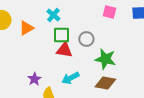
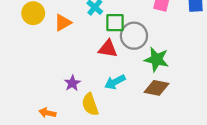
green square: (61, 35) -> (115, 23), moved
gray circle: (86, 39) -> (134, 36), size x1.5

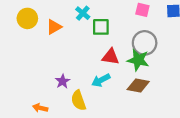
gray circle: (134, 36) -> (145, 43), moved
red triangle: (108, 49) -> (110, 57), moved

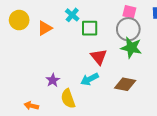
gray circle: (145, 43) -> (128, 29), moved
red triangle: (110, 57) -> (99, 57), turned 42
green star: (138, 60) -> (131, 48), moved

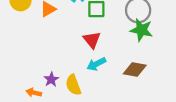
red triangle: (99, 57) -> (92, 40), moved
purple star: (53, 80) -> (51, 79), moved

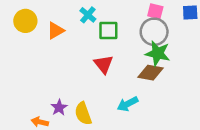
cyan arrow: (96, 64) -> (128, 104), moved
brown diamond: (135, 69) -> (150, 73), moved

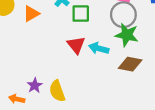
brown diamond: (150, 73) -> (130, 64), moved
cyan arrow: (128, 104) -> (99, 48), moved, turned 42

